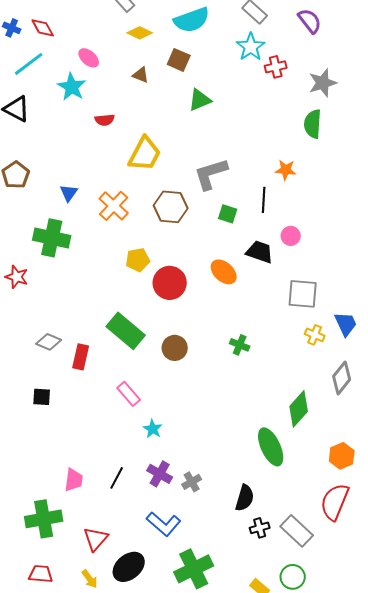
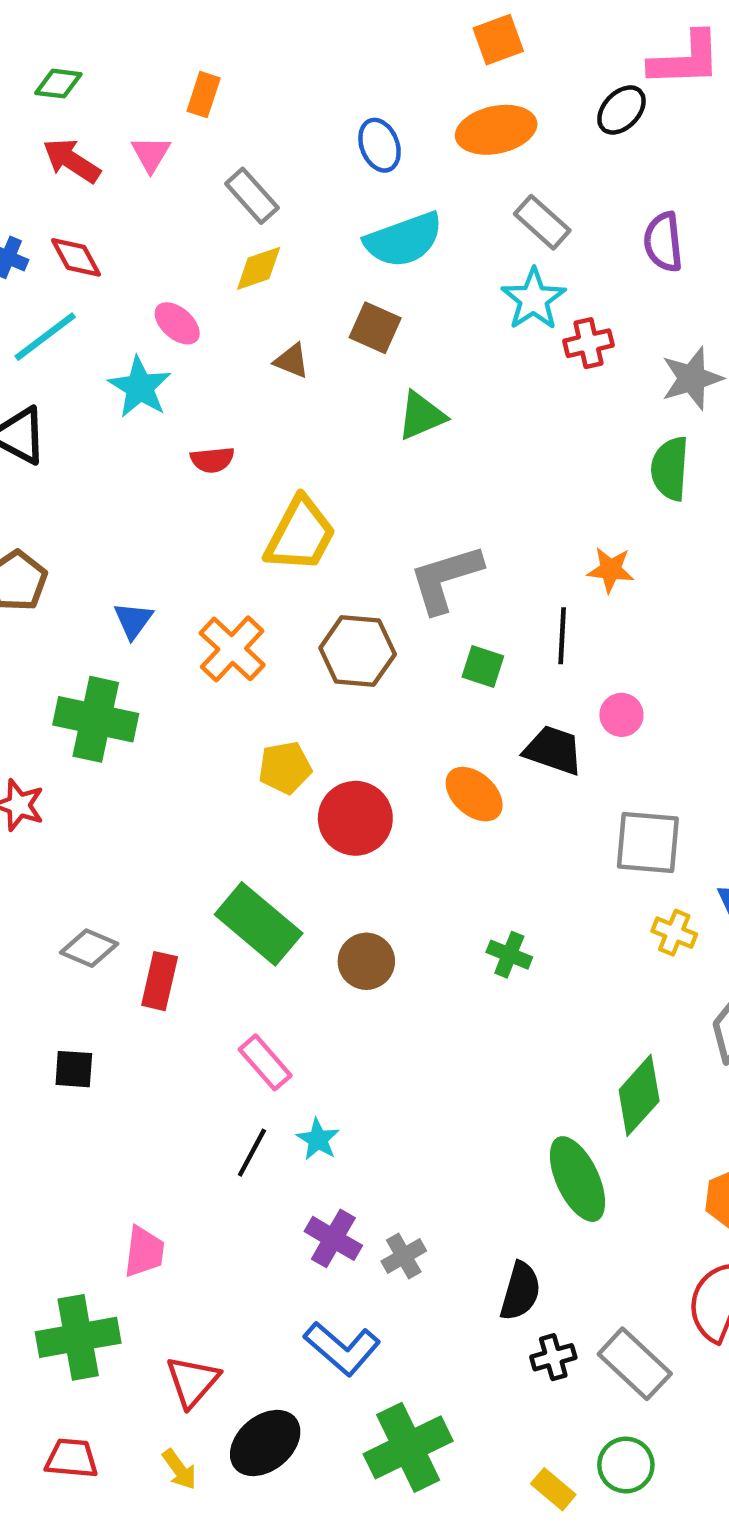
purple semicircle: (310, 21) -> (663, 242), turned -148
yellow diamond: (140, 33) -> (259, 268), moved, turned -45
black line: (117, 478) -> (252, 1153), moved

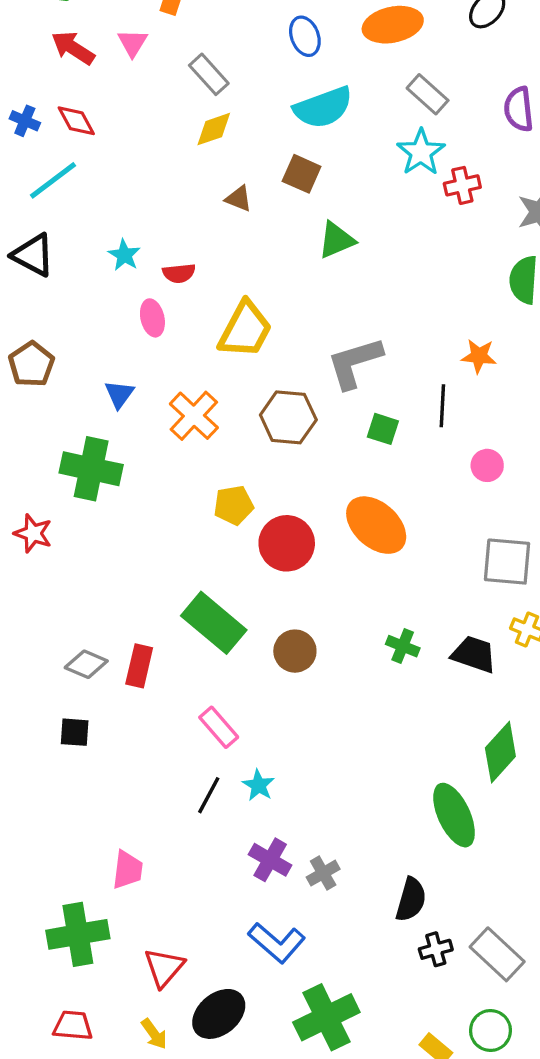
pink ellipse: (177, 323) -> (152, 318), moved, turned 36
cyan star: (140, 387) -> (124, 255), moved, size x0.7
black trapezoid: (553, 750) -> (474, 654), moved
orange ellipse: (474, 794) -> (376, 525), size x1.4
gray diamond: (89, 948) -> (86, 664), moved

